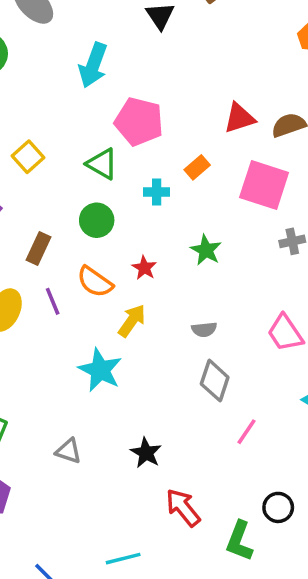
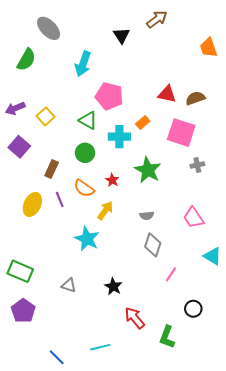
red triangle: (239, 118) -> (167, 94), turned 30
cyan cross: (157, 192) -> (119, 137), size x1.5
green star: (206, 250) -> (148, 170), size x1.5
black circle: (278, 507) -> (193, 309), moved

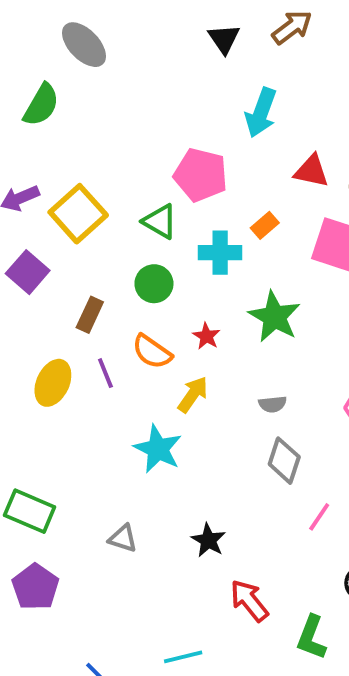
black triangle: (121, 35) -> (224, 39), moved
cyan arrow: (83, 64) -> (261, 113), moved
yellow square: (46, 116) -> (78, 214), size x1.6

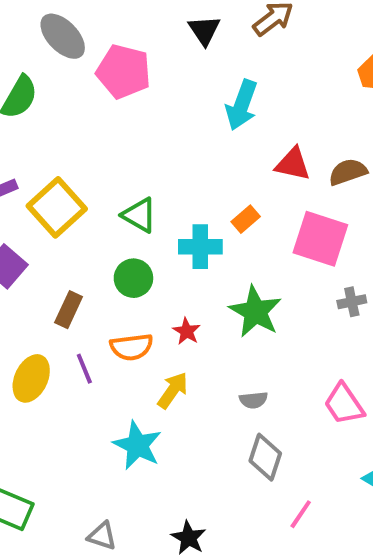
pink pentagon: (201, 175) -> (124, 72), moved
orange semicircle: (152, 352) -> (131, 347), turned -42

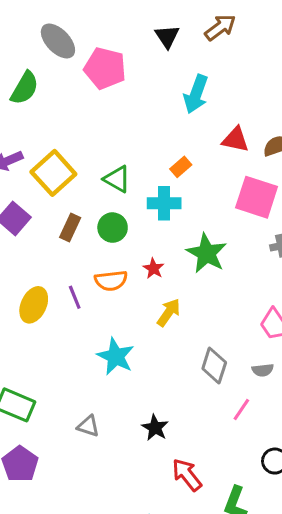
orange rectangle: (246, 219) -> (181, 167), moved
brown rectangle: (69, 310) -> (70, 228), moved
yellow arrow: (173, 390) -> (169, 312), moved
gray semicircle: (253, 400) -> (263, 370), moved

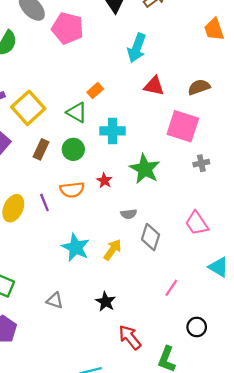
red triangle: (235, 140) -> (154, 86), moved
orange rectangle: (181, 167) -> (95, 91), moved
yellow arrow: (169, 312) -> (112, 250), moved
gray diamond: (214, 366) -> (151, 237), moved
gray semicircle: (263, 370) -> (129, 214), moved

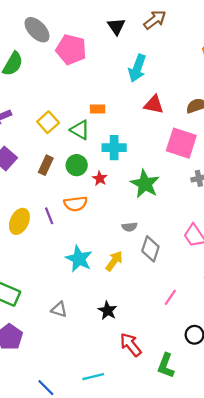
orange rectangle: (95, 91) -> (98, 109), turned 40
yellow square: (28, 108) -> (48, 122), moved, size x0.7
red star: (104, 181) -> (100, 178), moved

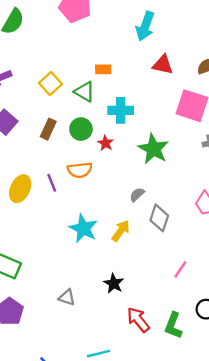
gray semicircle: (130, 227) -> (137, 195), turned 144
gray triangle: (59, 309) -> (67, 297), moved
green L-shape: (166, 366) -> (173, 325), moved

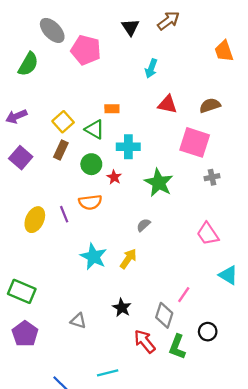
cyan arrow: (145, 26) -> (151, 68), size x0.7
brown rectangle: (48, 129) -> (61, 150), moved
gray diamond: (159, 218) -> (164, 315), moved

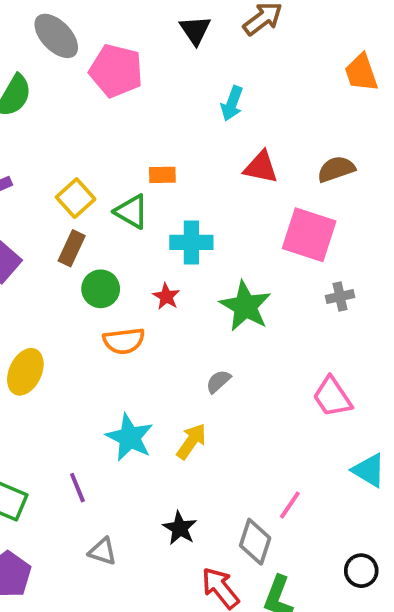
green circle: (91, 164) -> (101, 289), moved
purple line: (64, 214) -> (77, 488), moved
black circle: (208, 332) -> (361, 571), moved

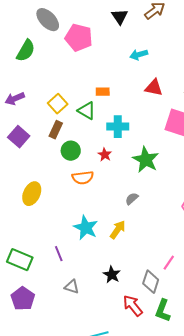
cyan arrow: (232, 103) -> (139, 55), turned 54

